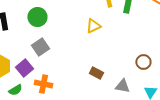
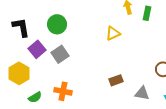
purple square: (24, 68) -> (37, 49), moved
brown rectangle: (96, 73) -> (116, 80), turned -48

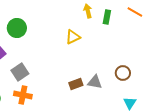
gray square: (60, 54) -> (20, 72), moved
gray triangle: (142, 93) -> (95, 82), moved

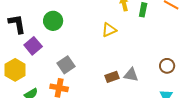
gray square: (20, 72) -> (66, 65), moved
brown circle: (123, 73) -> (167, 66), moved

